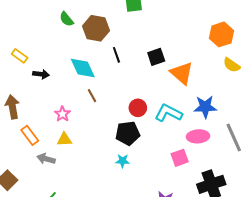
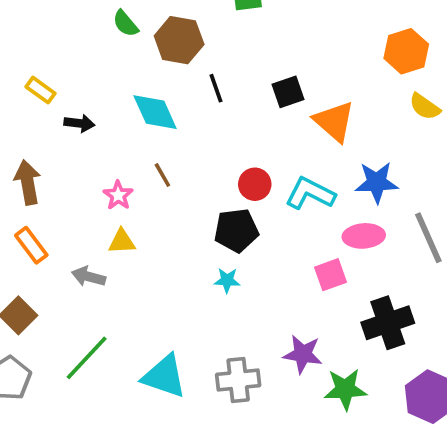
brown line: (92, 96) -> (162, 175), moved
orange rectangle: (30, 135) -> (31, 245), moved

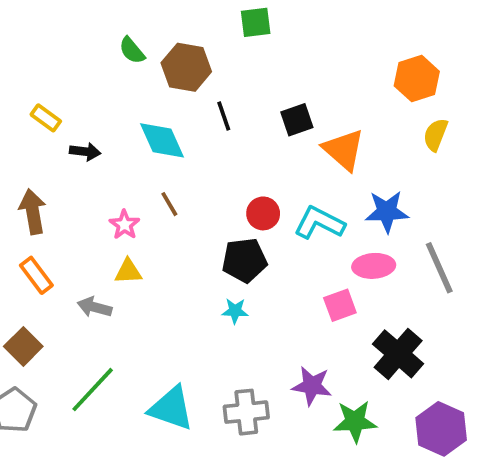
yellow semicircle: (425, 107) -> (435, 135), turned 76
black cross: (388, 323) -> (398, 354), turned -30

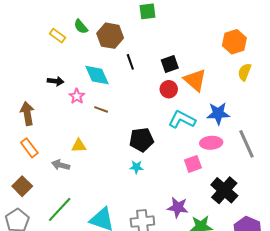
yellow rectangle: (46, 118) -> (58, 36), moved
brown line: (169, 204) -> (101, 109), turned -40
red circle: (263, 213) -> (169, 89), moved
pink star: (124, 225) -> (77, 96), moved

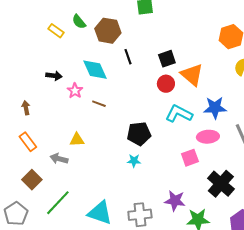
brown arrow: (27, 113) -> (26, 108), size x0.6
brown square: (22, 186) -> (32, 180), moved

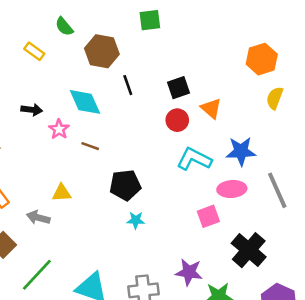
green semicircle: (79, 22) -> (64, 27), moved
orange triangle: (192, 75) -> (211, 108), size x0.7
black pentagon: (139, 134) -> (125, 185), moved

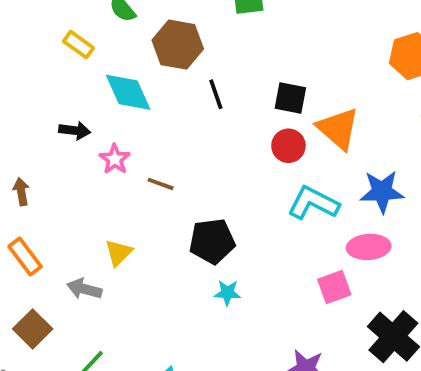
black square: (179, 88) -> (290, 98), turned 30
cyan diamond: (85, 102) -> (128, 92), moved
orange triangle: (211, 108) -> (338, 129), size x1.4
yellow triangle: (62, 193) -> (119, 253), turned -42

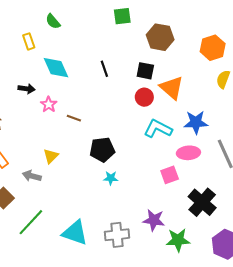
yellow rectangle: (78, 45) -> (29, 41), turned 35
brown hexagon: (178, 45) -> (160, 37), moved

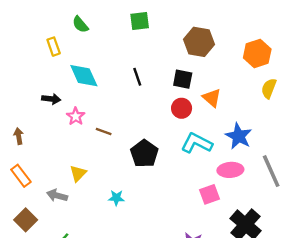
green square: (122, 16) -> (140, 21), moved
orange triangle: (172, 88) -> (212, 98), size x0.7
blue star: (196, 122) -> (239, 136), turned 30
black pentagon: (102, 150) -> (144, 154), moved, turned -30
cyan star: (111, 178) -> (116, 198), moved

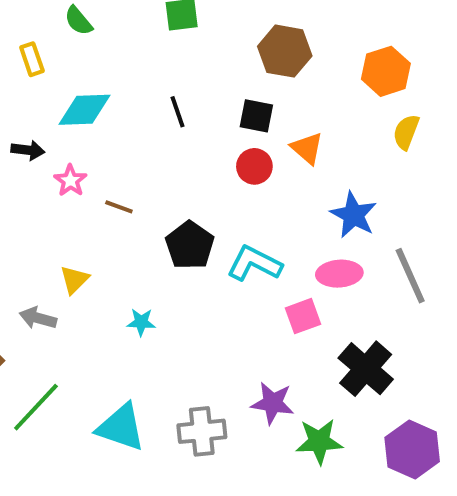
cyan diamond: (84, 76) -> (85, 110), turned -68
cyan L-shape: (197, 143) -> (254, 263), moved

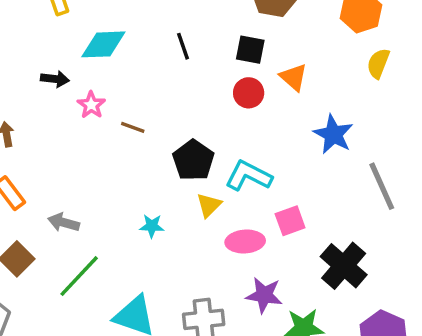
pink ellipse: (339, 274) -> (245, 242), moved
yellow triangle: (74, 280) -> (209, 205), moved
green line: (36, 407) -> (79, 276), moved

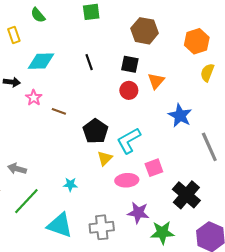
orange triangle: (294, 77) -> (156, 81), turned 30
cyan L-shape: (249, 176) -> (129, 141), turned -56
cyan star: (152, 226) -> (70, 184), moved

